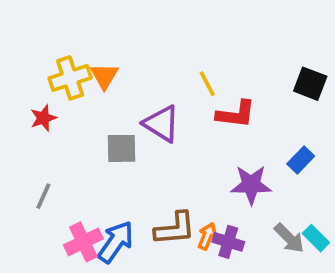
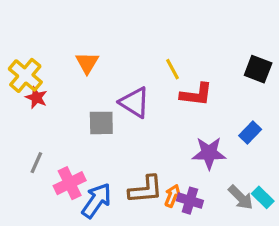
yellow cross: (70, 78) -> (25, 75), moved, turned -32
red star: (43, 118) -> (36, 98), turned -30
pink cross: (83, 242) -> (70, 183), moved

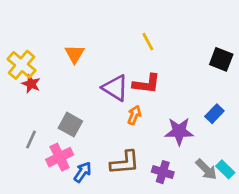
yellow line: (173, 69) -> (148, 42), moved
red L-shape: (196, 94) -> (146, 84), moved
gray square: (101, 123) -> (70, 125), moved, turned 30
orange arrow: (173, 196) -> (134, 115), moved
blue arrow: (97, 201) -> (83, 172), size x0.7

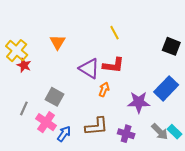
blue rectangle: (214, 114) -> (166, 88), size x1.6
pink cross: (60, 157) -> (46, 122), turned -30

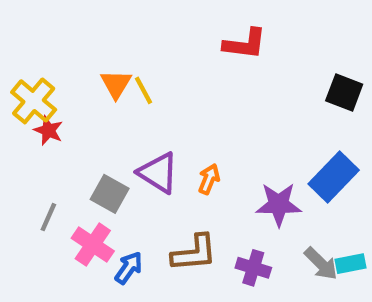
yellow line: (114, 33) -> (143, 90), moved
red L-shape: (113, 65) -> (245, 44), moved
purple triangle: (89, 68) -> (158, 173), moved
cyan rectangle: (174, 132) -> (351, 264), turned -56

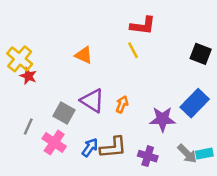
orange triangle: (116, 84) -> (84, 55), moved, turned -36
yellow line: (143, 90) -> (133, 50), moved
blue arrow: (129, 268) -> (90, 147), moved

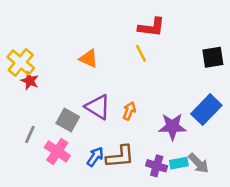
black square: (201, 54) -> (213, 57), turned -30
cyan rectangle: (204, 154) -> (179, 163), moved

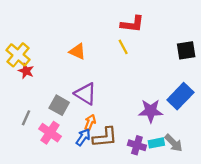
orange arrow: (129, 111) -> (90, 122), moved

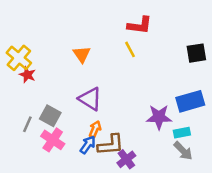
orange triangle: (77, 51) -> (82, 54), turned 30
blue rectangle: (180, 96) -> (190, 101), turned 30
gray square: (59, 105) -> (50, 116), moved
cyan rectangle: (156, 143) -> (182, 133), moved
purple cross: (137, 145) -> (126, 159), moved, turned 36

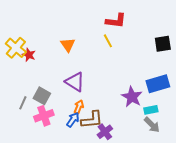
red star: (27, 75) -> (29, 55), moved
purple star: (159, 117) -> (132, 97), turned 30
pink cross: (53, 140) -> (44, 116), turned 36

